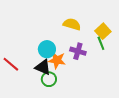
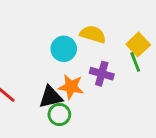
cyan circle: (47, 49) -> (64, 49), moved
black triangle: (43, 67) -> (51, 97), turned -36

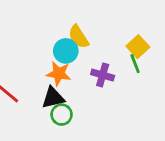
yellow semicircle: (93, 34) -> (79, 37), moved, turned -140
orange star: (71, 87) -> (59, 74), moved

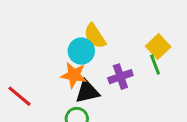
purple cross: (103, 75) -> (120, 77), turned -35
black triangle: (53, 98) -> (87, 92), moved

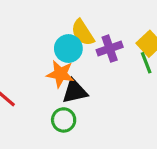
purple cross: (120, 77) -> (110, 49), moved

